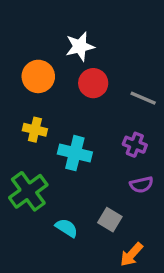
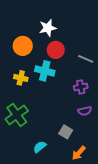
purple cross: (135, 145) -> (81, 87), turned -32
cyan cross: (75, 153) -> (45, 71), moved
cyan semicircle: (67, 228) -> (40, 147), moved, turned -72

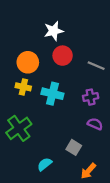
orange circle: (23, 46) -> (28, 62), moved
cyan cross: (45, 71) -> (52, 94), moved
purple semicircle: (85, 111) -> (95, 124), turned -144

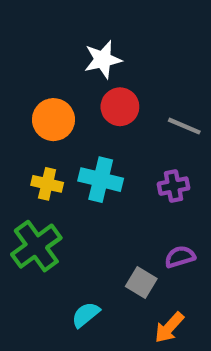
yellow cross: (23, 87) -> (47, 184), moved
purple semicircle: (95, 124) -> (180, 257), moved, turned -40

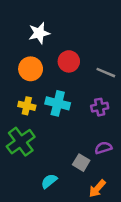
white star: (103, 60) -> (39, 33), moved

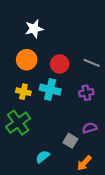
red circle: (69, 61) -> (60, 64), moved

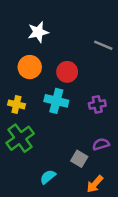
gray line: (92, 63) -> (103, 45), moved
yellow cross: (23, 92) -> (16, 104), moved

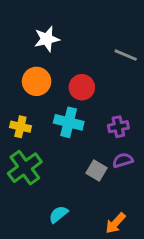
purple semicircle: (101, 144) -> (123, 160), moved
gray square: (79, 159) -> (96, 171), moved

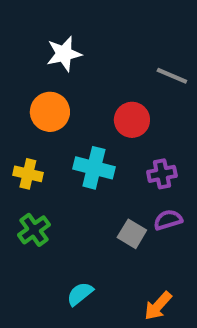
red circle: (82, 87) -> (132, 120), moved
green cross: (25, 168) -> (34, 230), size x0.7

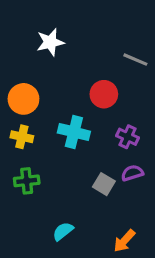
orange circle: (50, 112) -> (23, 99), moved
purple cross: (162, 174) -> (128, 137), turned 35
green cross: (34, 230) -> (27, 181), turned 30

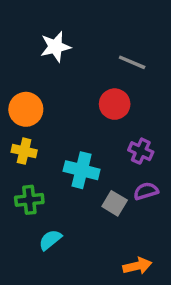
gray line: (135, 60) -> (132, 62), moved
cyan cross: (74, 132) -> (82, 170), moved
cyan semicircle: (63, 231) -> (50, 240), moved
orange arrow: (124, 241) -> (137, 266), turned -145

